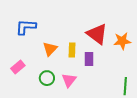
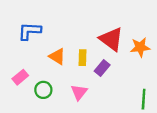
orange triangle: (50, 49) -> (57, 56), turned -42
purple rectangle: (89, 59) -> (102, 68), turned 40
green circle: (47, 78) -> (43, 90), moved

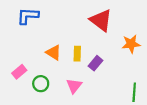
blue L-shape: (30, 31) -> (28, 16), moved
red triangle: (111, 39) -> (101, 20), moved

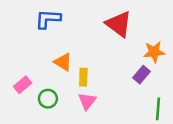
blue L-shape: (28, 16) -> (48, 19), moved
yellow rectangle: (77, 54) -> (83, 77), moved
purple rectangle: (96, 63) -> (142, 75), moved

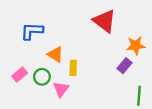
blue L-shape: (48, 19) -> (32, 31), moved
green circle: (48, 99) -> (42, 77), moved
pink triangle: (87, 101) -> (61, 89), moved

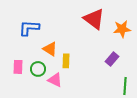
orange star: (136, 46) -> (122, 29), moved
pink rectangle: (20, 75) -> (18, 67), turned -48
pink triangle: (61, 89) -> (55, 80), turned -42

